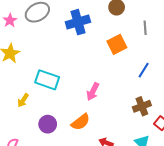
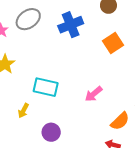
pink arrow: (93, 92) -> (94, 94), turned 30
orange semicircle: (81, 122) -> (120, 121), moved

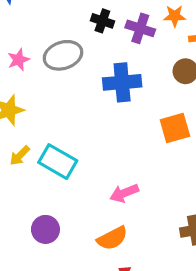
yellow arrow: (23, 111) -> (20, 156), moved
orange semicircle: (120, 121) -> (112, 238), moved

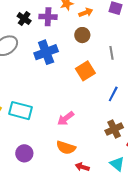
black cross: (102, 21) -> (24, 19), turned 32
orange semicircle: (112, 238) -> (66, 148), turned 60

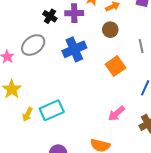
cyan rectangle: (20, 111) -> (52, 110), turned -35
pink arrow: (66, 118) -> (116, 114), moved

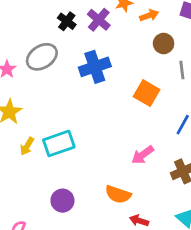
purple cross: (74, 13) -> (99, 20), turned 36
brown circle: (110, 30) -> (164, 44), moved
orange square: (116, 66) -> (147, 93), turned -30

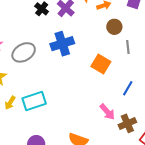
gray ellipse: (42, 57) -> (24, 52), moved
pink arrow: (143, 155) -> (107, 112), moved, turned -96

